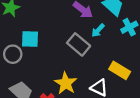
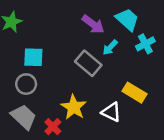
gray circle: (13, 54) -> (26, 84), moved

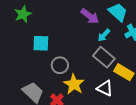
gray rectangle: (88, 63) -> (104, 57), moved
gray circle: (26, 84) -> (60, 65), moved

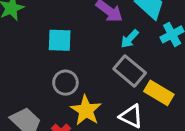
cyan square: (41, 43) -> (60, 40), moved

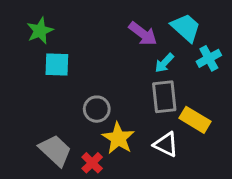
cyan square: (60, 40) -> (57, 64), moved
gray rectangle: (130, 71) -> (164, 97), turned 44

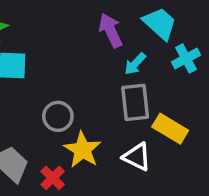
purple arrow: (143, 34) -> (111, 30), turned -152

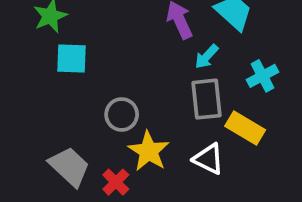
cyan cross: (186, 59) -> (263, 76), moved

